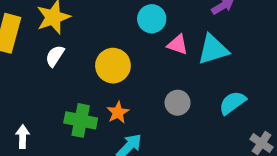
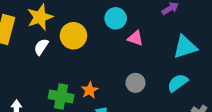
cyan triangle: (213, 49) -> (185, 47), moved
yellow circle: (113, 66) -> (73, 36), moved

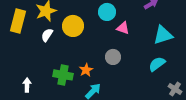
gray circle: (135, 83) -> (113, 57), moved

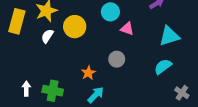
green cross: (63, 75) -> (53, 91), moved

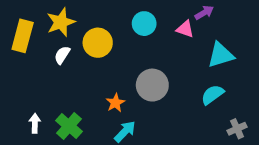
pink triangle: (127, 29) -> (185, 29), moved
gray circle: (117, 59) -> (152, 85), size x1.5
green cross: (53, 91) -> (69, 126), turned 30
gray cross: (182, 93) -> (237, 129), turned 32

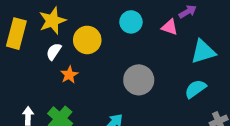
orange star: (115, 103) -> (69, 75), moved

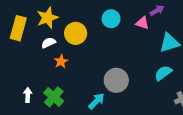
white semicircle: (54, 52) -> (49, 43), turned 32
gray circle: (139, 80) -> (116, 80), moved

